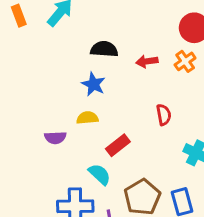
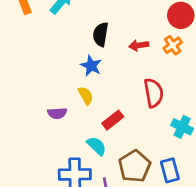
black semicircle: (104, 49) -> (101, 34), turned -85
red semicircle: (164, 115) -> (154, 93), size x1.5
yellow semicircle: (87, 118) -> (86, 96), turned 66

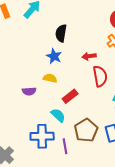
red arrow: (139, 45) -> (89, 56), moved
yellow semicircle: (86, 96) -> (50, 78), turned -48

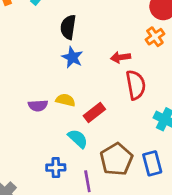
black semicircle: (61, 33) -> (68, 27), moved
yellow semicircle: (50, 78) -> (65, 100), moved
blue cross: (42, 136) -> (56, 168), size x0.6

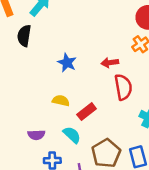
black semicircle: (68, 27) -> (24, 36), moved
purple semicircle: (38, 106) -> (36, 135), moved

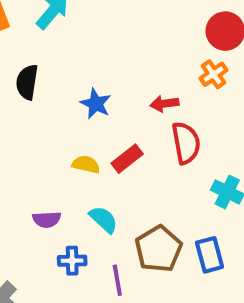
black semicircle: (24, 36) -> (27, 82), moved
red rectangle: (87, 112) -> (127, 159), moved

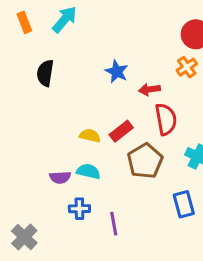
blue star: (96, 104) -> (117, 72), moved
cyan semicircle: (104, 219) -> (88, 171), moved, turned -30
brown pentagon: (159, 249) -> (145, 161), moved

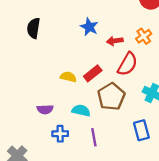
orange cross: (187, 67) -> (144, 36), moved
red semicircle: (166, 119) -> (127, 64), turned 40
cyan semicircle: (88, 171) -> (81, 111), moved
purple line: (114, 224) -> (94, 137), moved

